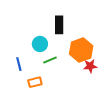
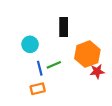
cyan circle: (40, 44) -> (30, 44), moved
blue line: (19, 64) -> (40, 68), moved

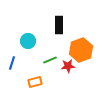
blue line: (40, 68) -> (12, 63), moved, turned 32
red star: (97, 71) -> (68, 66), moved

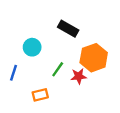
black rectangle: (59, 25) -> (68, 29), turned -60
green line: (50, 60) -> (58, 69), turned -32

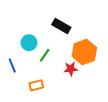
green line: (58, 69) -> (45, 55), moved
blue line: (14, 73) -> (12, 66), turned -40

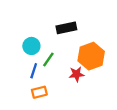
black rectangle: (61, 26) -> (66, 28), turned -42
blue line: (12, 66) -> (34, 71), moved, turned 40

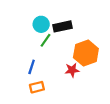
cyan circle: (31, 46) -> (41, 24), moved
green line: (48, 60) -> (45, 40), moved

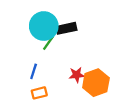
cyan circle: (41, 24) -> (44, 26), size x1.6
orange hexagon: (86, 53) -> (96, 83), moved

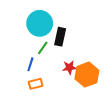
black rectangle: (66, 28) -> (60, 37), moved, turned -66
green line: (48, 43) -> (43, 48), moved

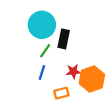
blue line: (30, 64) -> (42, 73), moved
orange rectangle: (36, 84) -> (61, 93), moved

